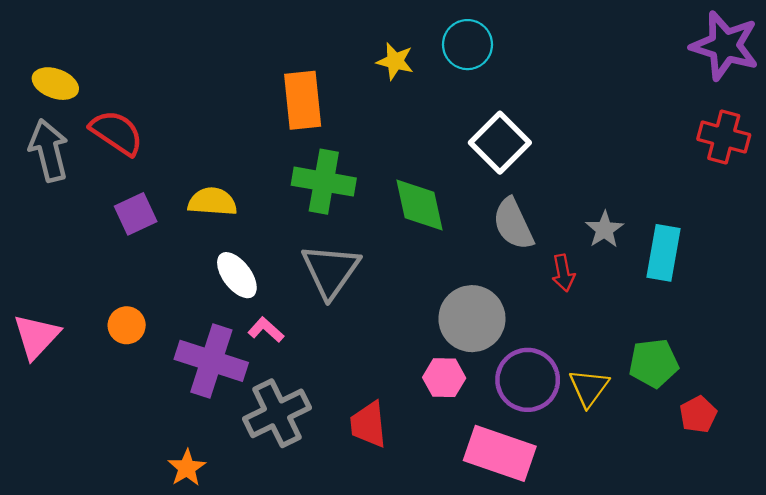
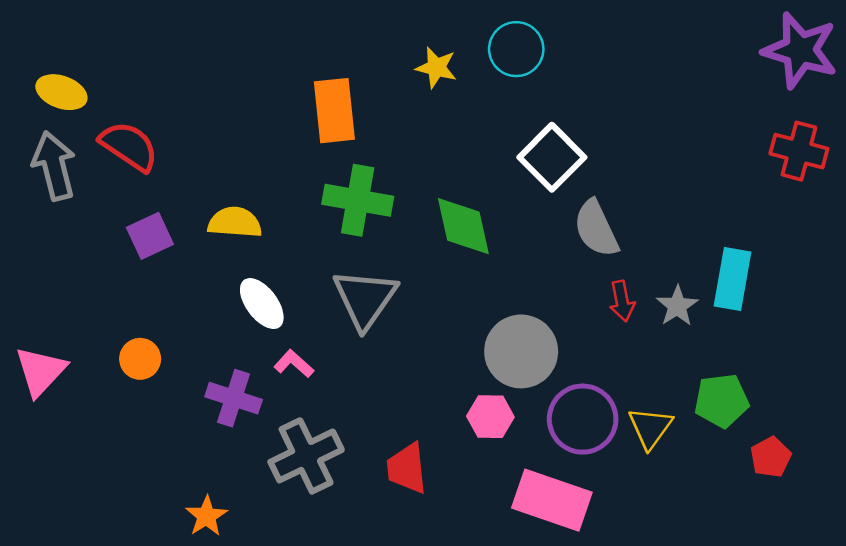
gray semicircle: (513, 224) -> (596, 229), moved
gray star: (605, 229) -> (677, 306), moved
purple cross: (211, 361) -> (234, 398), size x0.7

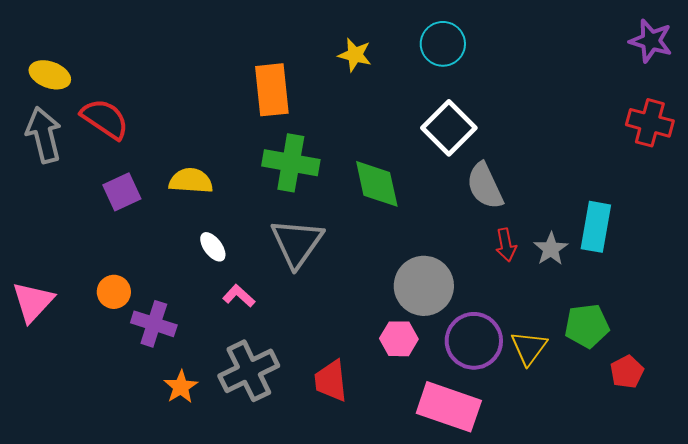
cyan circle: (516, 49) -> (443, 44), moved
purple star: (800, 50) -> (651, 41), size x0.7
white ellipse: (262, 304) -> (213, 247), size x0.7
purple cross: (234, 398) -> (154, 324), moved
orange star: (206, 516) -> (181, 387), moved

